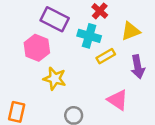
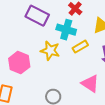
pink hexagon: (37, 48) -> (19, 63), moved
yellow star: (55, 79) -> (50, 51), moved

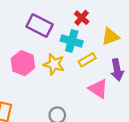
pink hexagon: (19, 63) -> (23, 63), moved
pink triangle: (90, 84) -> (98, 89), moved

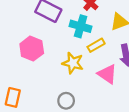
yellow star: (54, 64) -> (73, 63), moved

